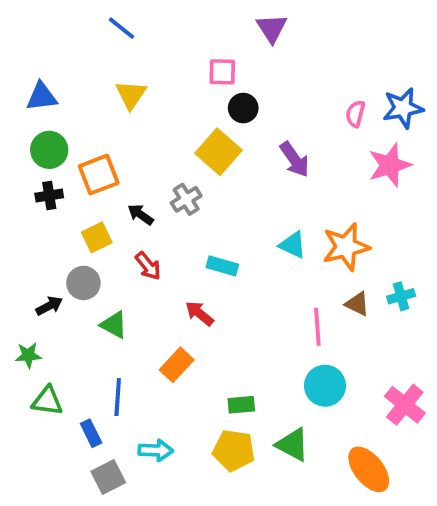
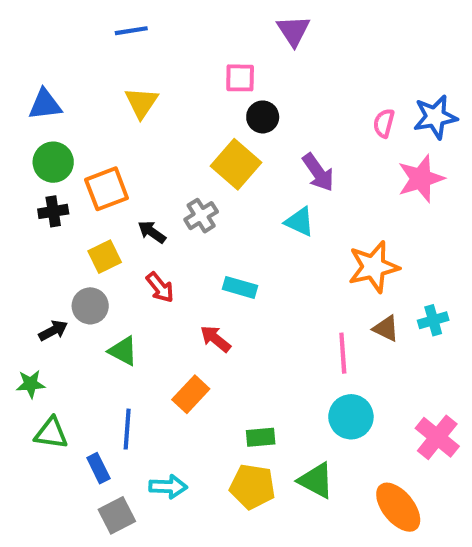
blue line: (121, 28) -> (131, 31), turned -48
cyan triangle: (293, 245) -> (300, 222), moved

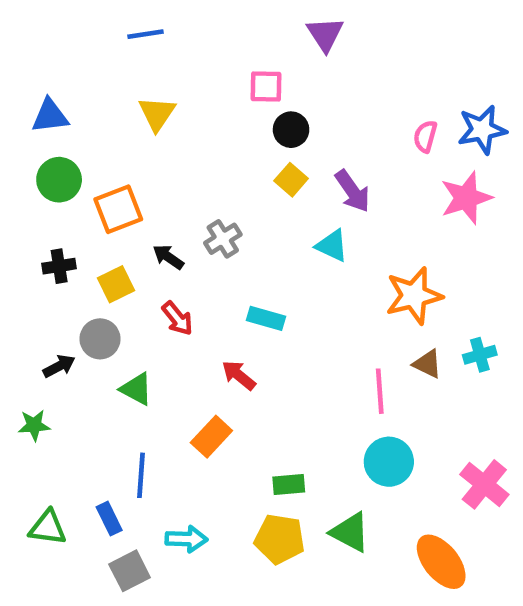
yellow square: (236, 164) -> (291, 180), moved, size x0.6
black cross: (53, 211) -> (59, 266), moved
green triangle: (51, 433) -> (48, 528), moved

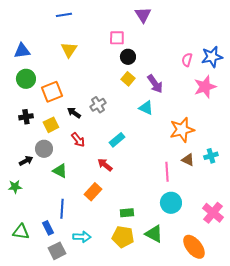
cyan rectangle: (266, 318) -> (117, 140), turned -56

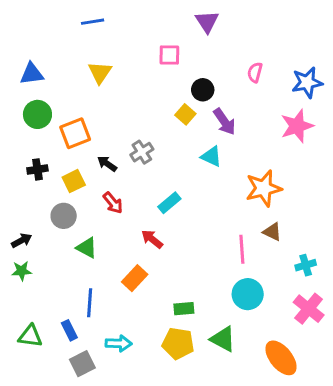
black circle: (128, 57) -> (203, 90), moved
pink semicircle: (187, 60) -> (255, 72), moved
cyan cross: (211, 156) -> (306, 265), moved
black arrow: (26, 161) -> (22, 240), moved

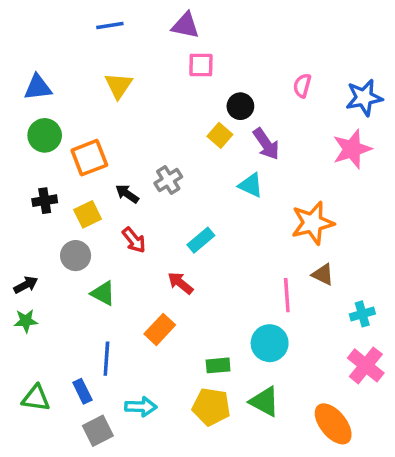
purple triangle: (207, 22) -> (185, 25), moved, turned -45
cyan circle: (248, 294) -> (270, 343), moved

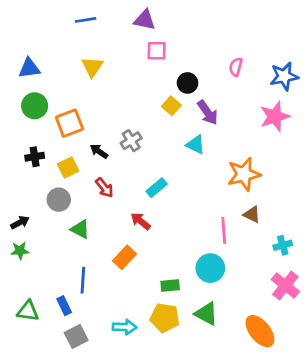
cyan arrow: (141, 407) -> (124, 327), moved

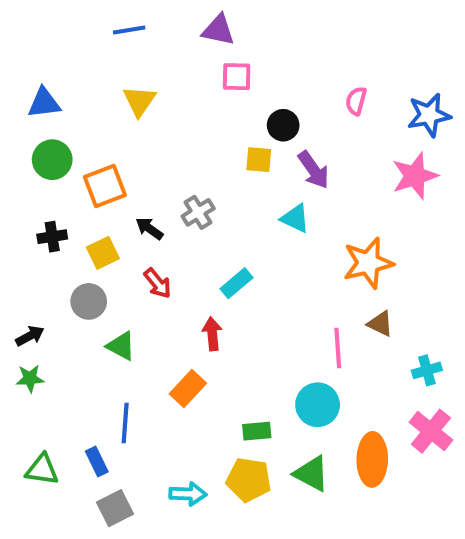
yellow square: (171, 106) -> (259, 160), turned -36
red arrow: (141, 221) -> (212, 334), turned 45
orange ellipse: (260, 331) -> (372, 459), moved, turned 40

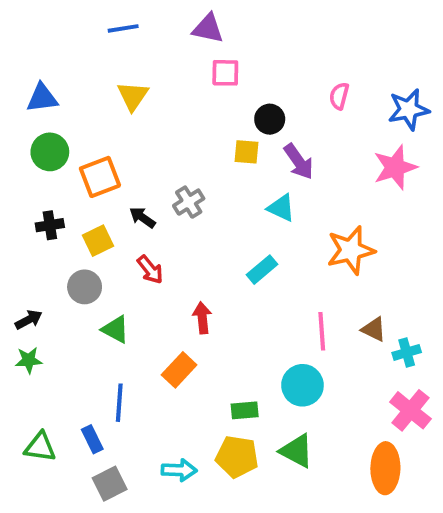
cyan rectangle: (237, 283) -> (262, 270), moved
brown triangle: (380, 324) -> (374, 329), moved
orange ellipse: (372, 459) -> (385, 468), moved

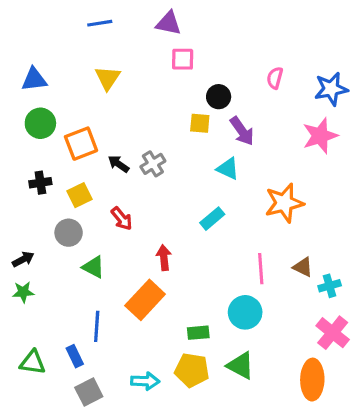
black arrow: (142, 217) -> (119, 164), moved
orange rectangle: (179, 370) -> (145, 300), size x1.4

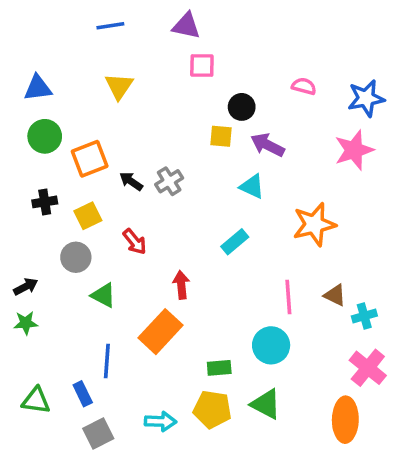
pink semicircle: (275, 78) -> (304, 86), turned 90
purple arrow: (242, 131) -> (268, 145), turned 152

